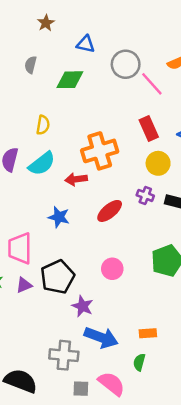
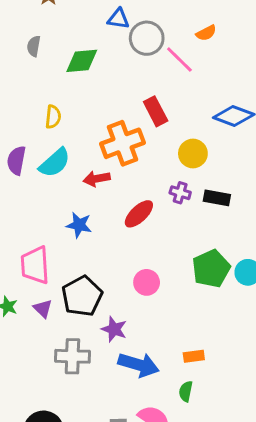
blue triangle: (86, 44) -> (118, 19), moved
red rectangle: (149, 128) -> (156, 111), moved
purple triangle: (24, 285) -> (43, 309), turned -49
gray cross: (64, 355) -> (72, 356), moved

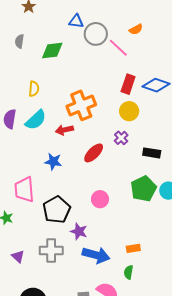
red rectangle: (156, 111) -> (128, 84), moved, turned 48
purple cross: (180, 193) -> (121, 138), turned 32
black rectangle: (217, 198) -> (152, 153), moved
purple triangle: (43, 309) -> (18, 256), moved

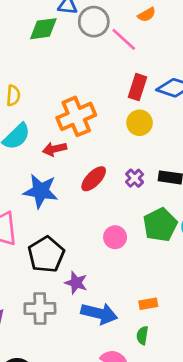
green diamond: (52, 50) -> (43, 29), moved
purple cross: (121, 138) -> (135, 178), moved
blue star: (53, 162) -> (41, 191), size x1.5
pink circle: (100, 199) -> (115, 237), moved

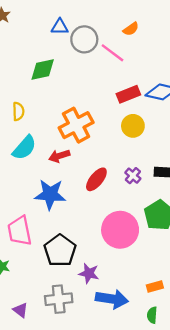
green diamond: (43, 29) -> (43, 69), moved
red rectangle: (137, 87) -> (128, 94), turned 55
pink circle: (115, 237) -> (120, 230), size x1.8

